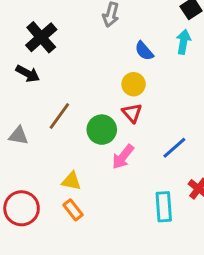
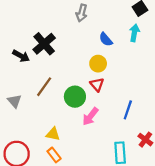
black cross: (41, 37) -> (44, 44), moved
gray triangle: (19, 136) -> (14, 101), turned 40
blue line: (174, 148) -> (128, 110), turned -30

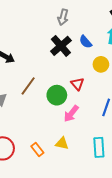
black cross: (44, 44) -> (61, 46), moved
yellow circle: (98, 64) -> (101, 64), moved
yellow triangle: (53, 134) -> (62, 143), moved

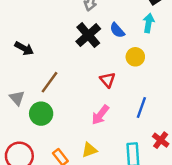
green circle: (57, 95) -> (41, 114), moved
yellow triangle: (62, 143) -> (89, 150), turned -32

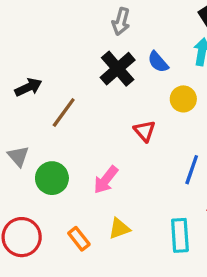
black arrow: (24, 48) -> (28, 87), turned -54
brown line: (50, 82) -> (64, 112), moved
pink arrow: (100, 115) -> (106, 180), moved

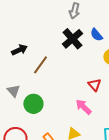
red triangle: (145, 131) -> (94, 85), moved
pink arrow: (106, 180) -> (83, 107), moved, turned 96

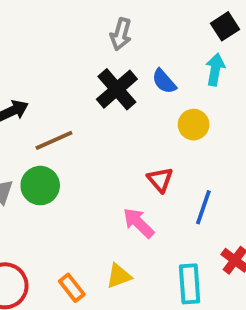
brown line: (40, 65) -> (54, 140), turned 30
green circle: (33, 104) -> (40, 186), moved

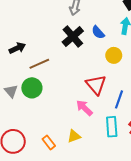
red triangle: (160, 180) -> (96, 85), size x1.5
cyan rectangle: (190, 284) -> (112, 127), moved

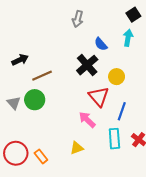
black cross: (73, 36) -> (87, 65), moved
yellow circle: (114, 55) -> (117, 77), moved
orange rectangle: (49, 142) -> (41, 156), moved

